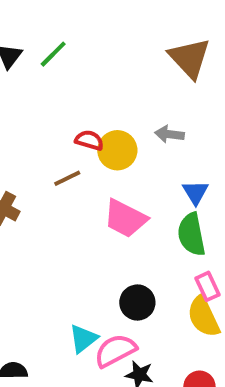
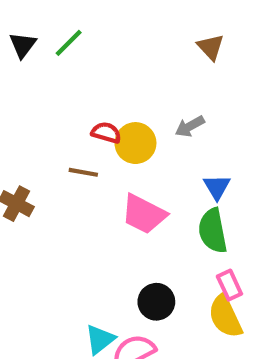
brown triangle: (189, 58) -> (211, 47), size x0.6
gray arrow: (169, 134) -> (190, 126), turned -36
brown line: (67, 178) -> (83, 172), turned 36

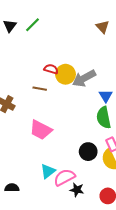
gray arrow: (190, 126) -> (84, 78), moved, size x1.6
pink trapezoid: (144, 214) -> (41, 130), moved
black circle: (156, 302) -> (88, 152), moved

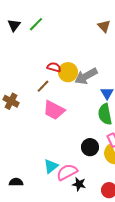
brown line: (40, 89) -> (43, 86), turned -56
pink trapezoid: (41, 130) -> (54, 110), moved

